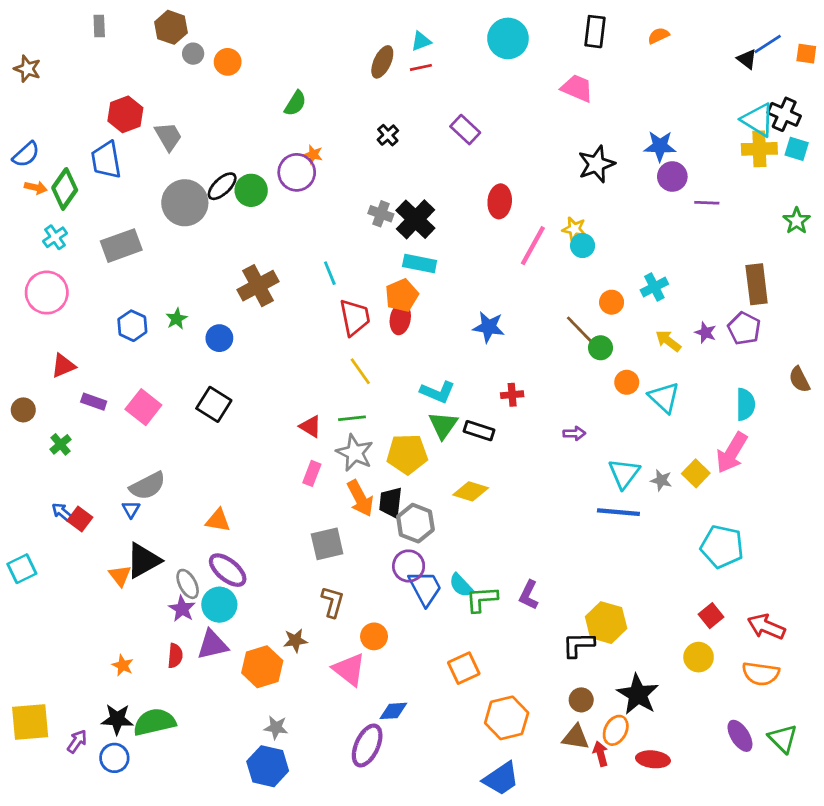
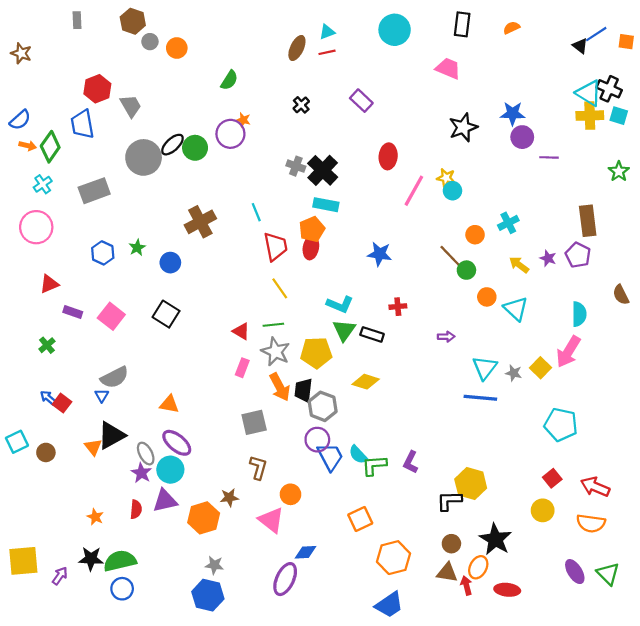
brown circle: (23, 410) -> (46, 452), moved
blue circle: (114, 758) -> (122, 589), moved

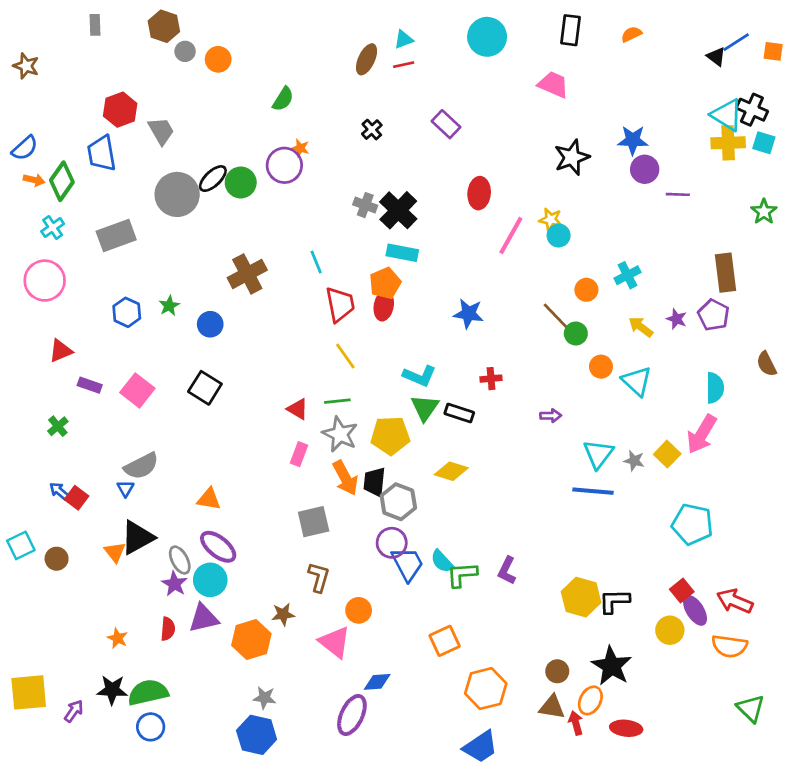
black L-shape: (449, 501) -> (614, 601), moved
purple ellipse: (575, 572) -> (695, 610), moved

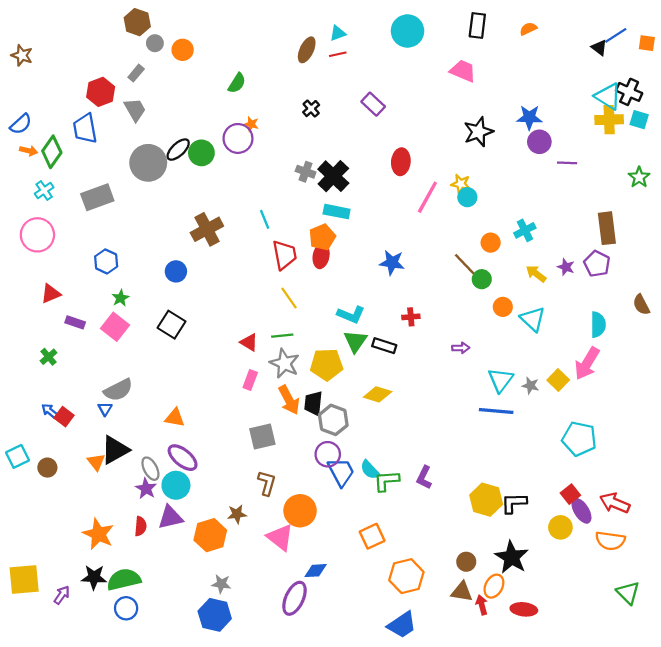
gray rectangle: (95, 25) -> (136, 73), moved, turned 42
green star: (169, 306) -> (121, 298), moved
orange circle: (359, 610) -> (300, 511), size x1.5
orange star: (117, 638) -> (98, 534), size x1.8

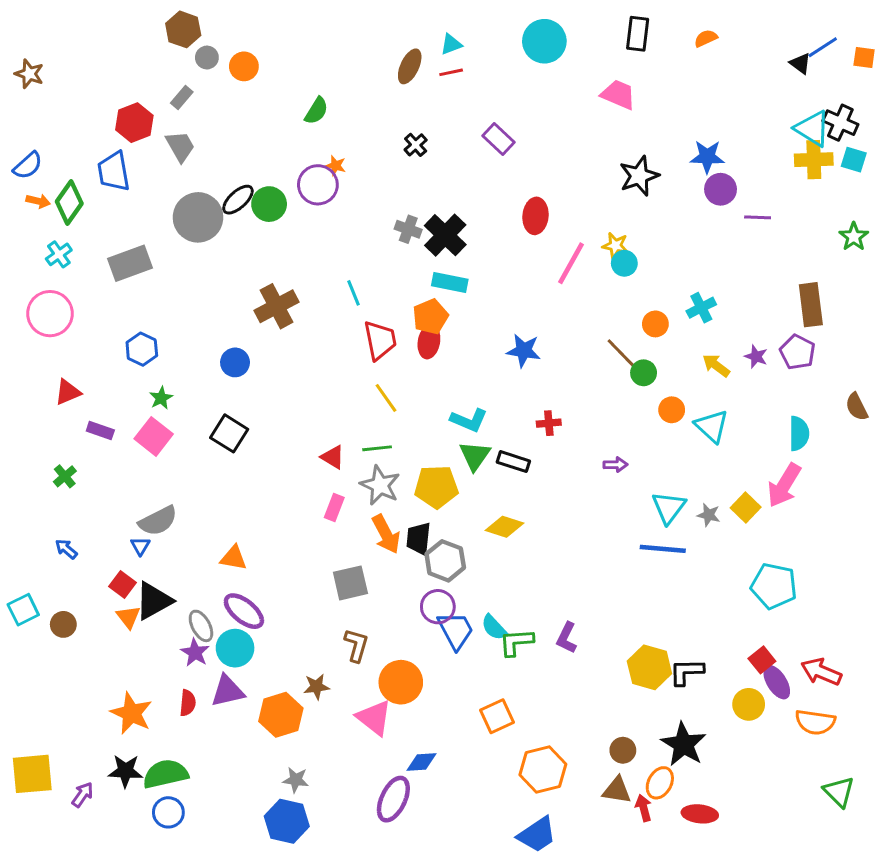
red square: (64, 417) -> (123, 584), moved

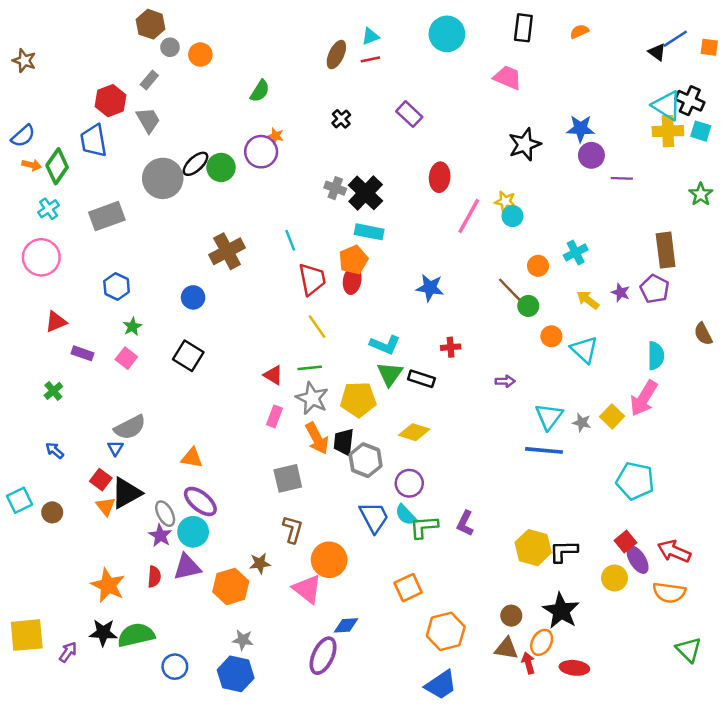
pink square: (154, 436) -> (126, 358), size x0.7
purple circle: (438, 607) -> (409, 483), moved
blue circle: (168, 812) -> (175, 667), moved

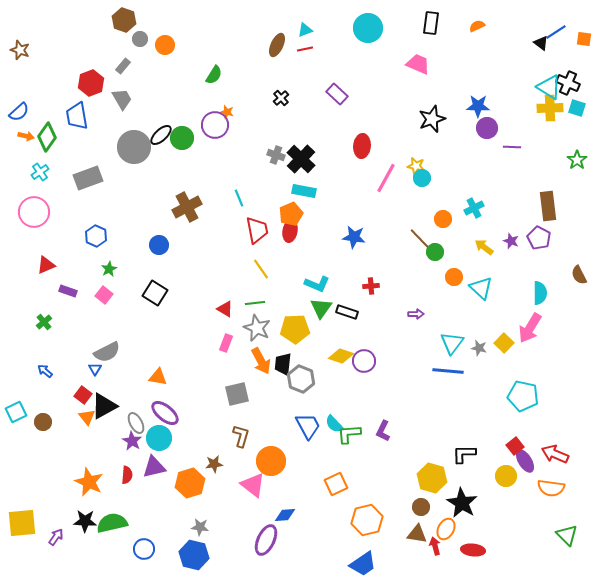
purple circle: (409, 483) -> (364, 361), moved
yellow hexagon: (533, 548) -> (432, 478), moved

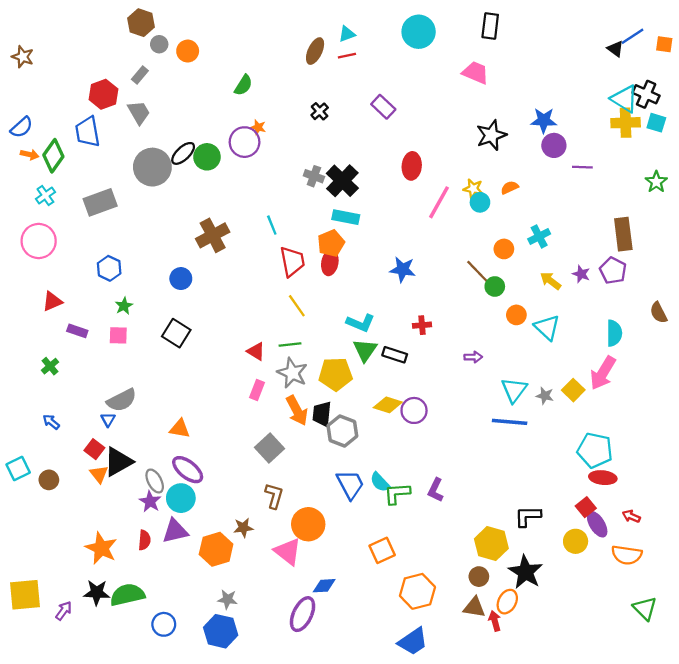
orange semicircle: (477, 26) -> (510, 188), moved
pink square: (104, 295) -> (118, 335), turned -36
gray square: (237, 394) -> (270, 448), turned -30
red arrow: (555, 454) -> (631, 516), size x0.6
red ellipse: (473, 550) -> (603, 478), moved

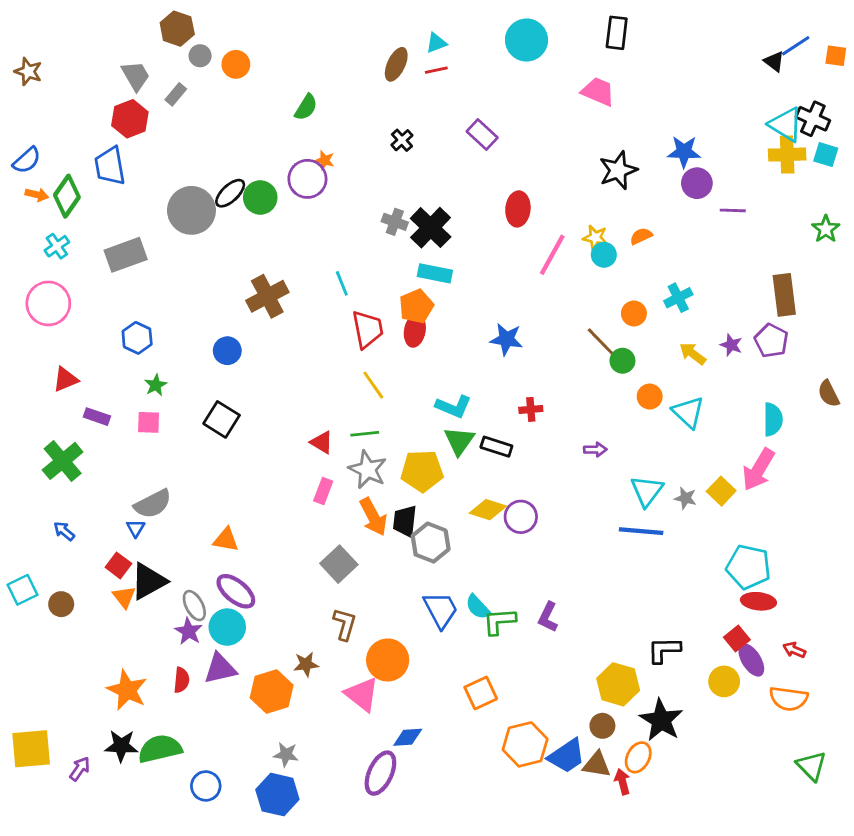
gray trapezoid: (139, 112) -> (136, 76), moved
green cross: (50, 366) -> (63, 461), size x1.8
blue trapezoid: (413, 641) -> (567, 756), moved

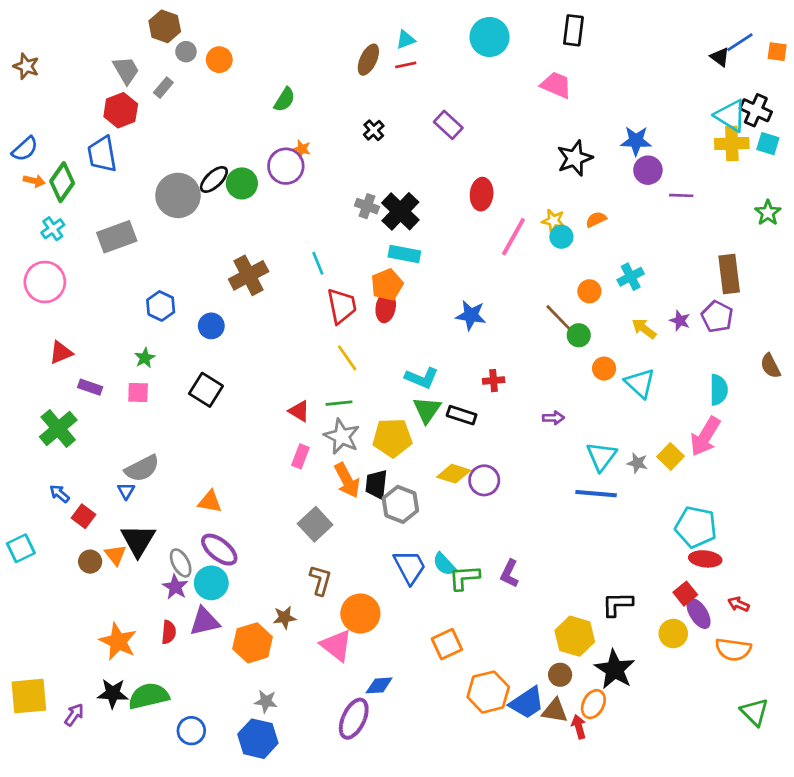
blue hexagon: (137, 338) -> (161, 306), moved
red square: (118, 565) -> (83, 516), moved
black triangle: (149, 581) -> (138, 540), turned -30
brown circle: (61, 604) -> (90, 562), moved

